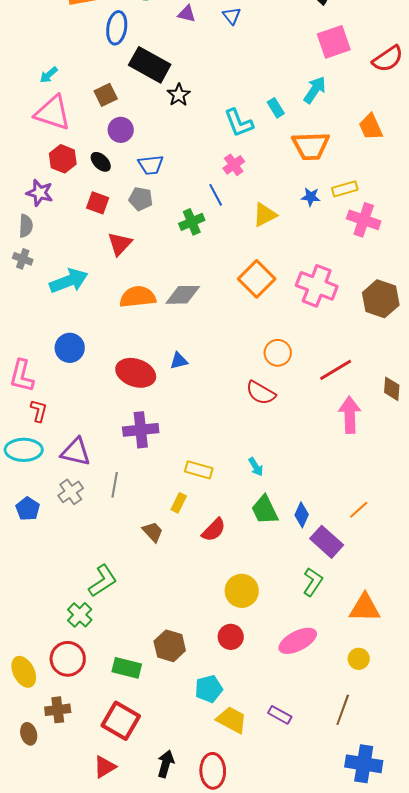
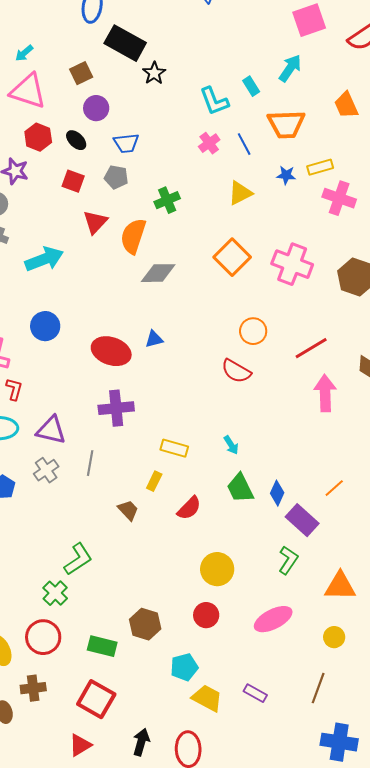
blue line: (216, 195) -> (244, 144), moved
orange semicircle: (138, 297) -> (133, 236), moved, turned -66

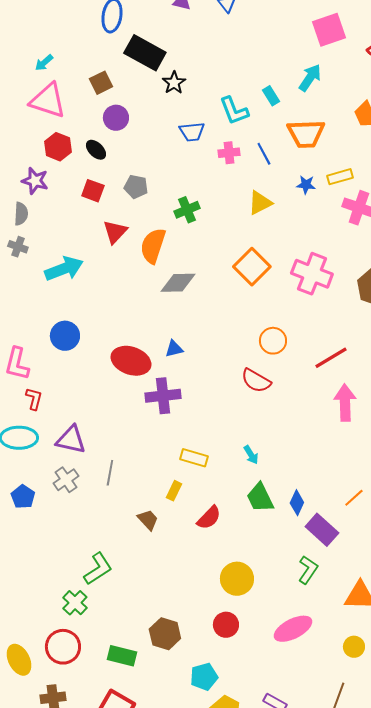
blue trapezoid: (126, 143) -> (192, 132), moved
pink cross: (209, 143) -> (229, 153), turned 30
purple cross: (116, 408) -> (163, 396), moved

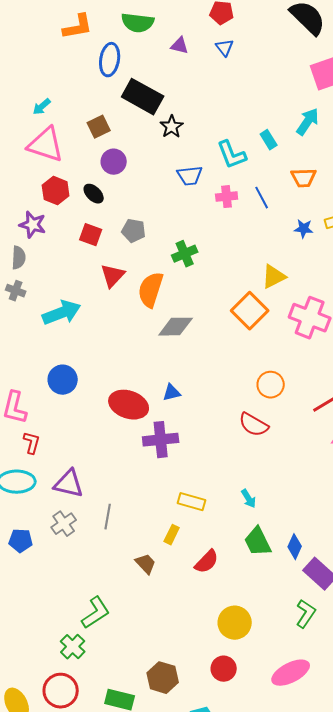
orange trapezoid: (306, 134) -> (304, 178), size x0.7
yellow triangle: (260, 203) -> (274, 277), moved
blue pentagon: (23, 497) -> (21, 541), turned -30

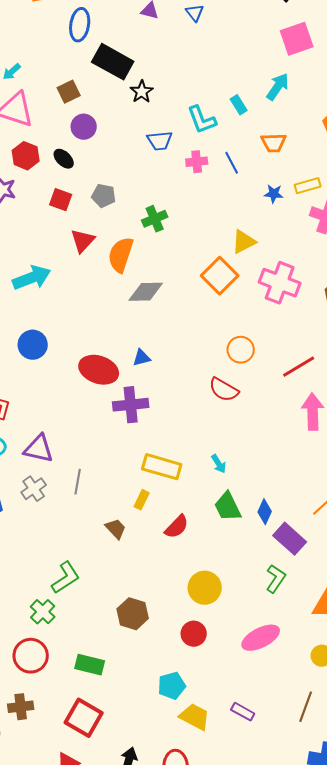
yellow rectangle: (192, 502) -> (162, 467), size x1.4
brown hexagon: (163, 678) -> (133, 614), moved

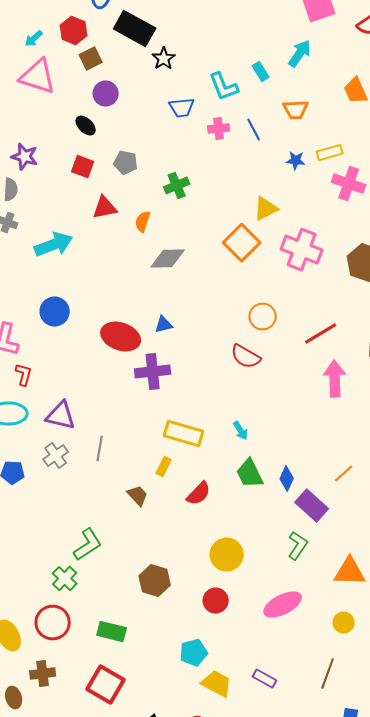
red hexagon: (26, 156) -> (74, 31), moved
red triangle: (83, 241) -> (105, 208), turned 36
orange semicircle: (121, 255) -> (143, 222), size x0.6

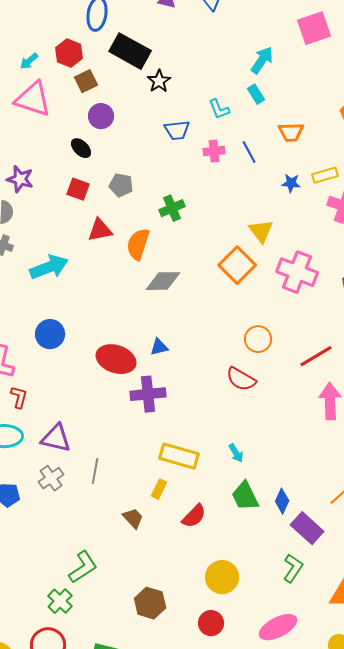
cyan arrow: (300, 54) -> (262, 60), moved
cyan L-shape: (224, 87) -> (219, 109), size x0.7
yellow triangle: (266, 209) -> (261, 231), turned -40
orange semicircle: (143, 222) -> (138, 244), size x1.5

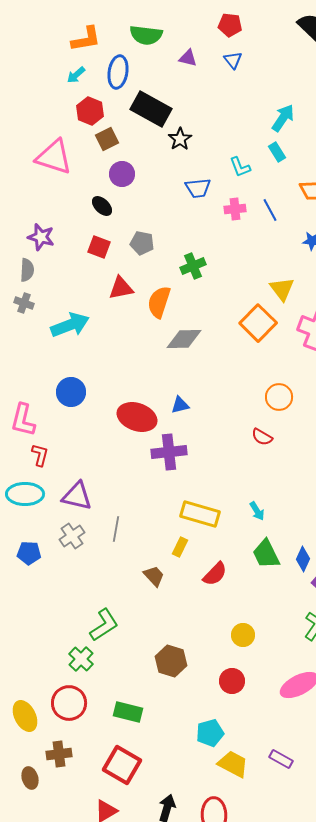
cyan arrow: (29, 61) -> (76, 75), moved
red semicircle: (241, 379) -> (262, 437), size x0.7
yellow circle: (222, 577) -> (243, 635), size x0.7

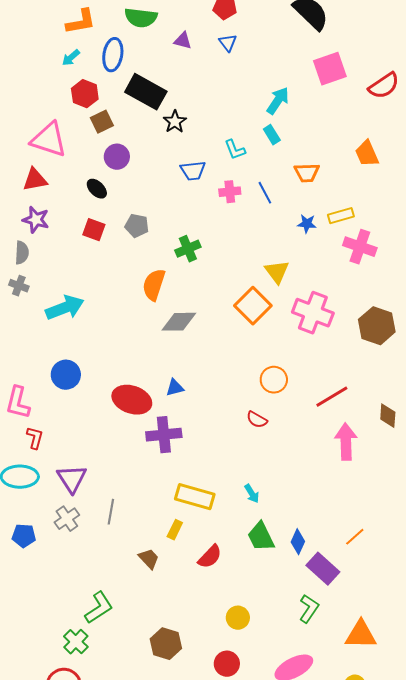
red triangle: (121, 288) -> (35, 180), moved
purple triangle: (77, 496) -> (72, 479), turned 44

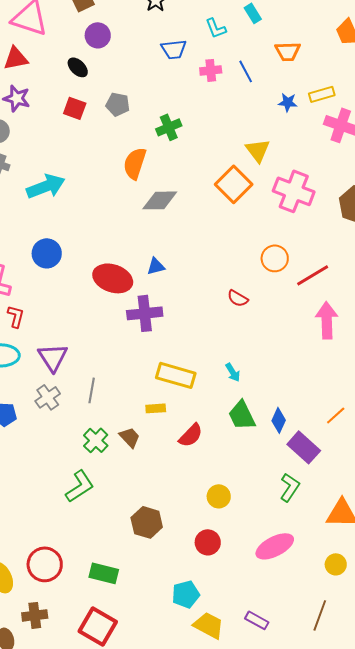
orange circle: (274, 380) -> (275, 258), moved
yellow rectangle: (175, 530) -> (156, 408), turned 60
green cross: (76, 642) -> (96, 440), moved

